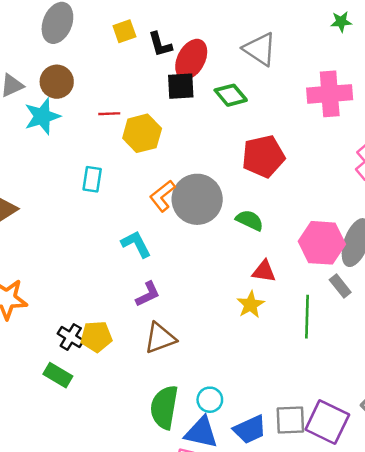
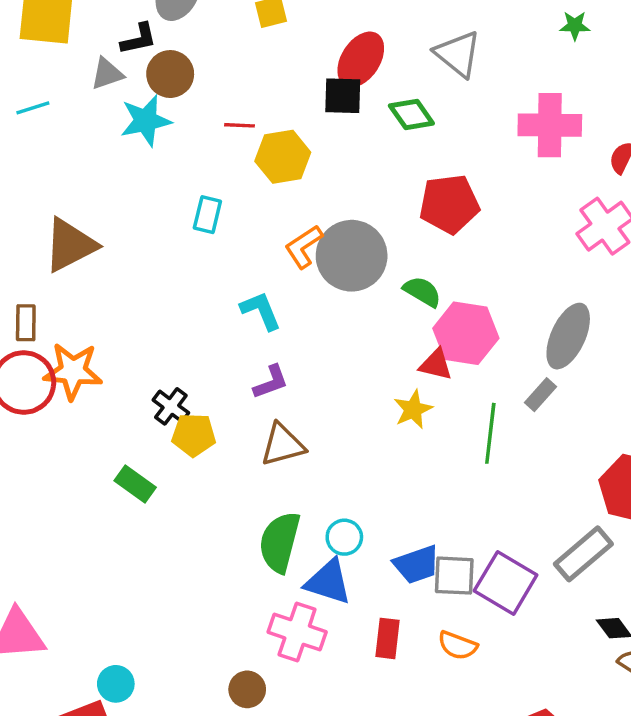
black L-shape: (160, 44) -> (139, 39), moved, turned -92
pink hexagon: (322, 243) -> (466, 333), moved
gray rectangle: (340, 286) -> (541, 395), turned 75
black cross: (71, 337) -> (171, 406), moved
blue trapezoid: (250, 429) -> (417, 565), moved

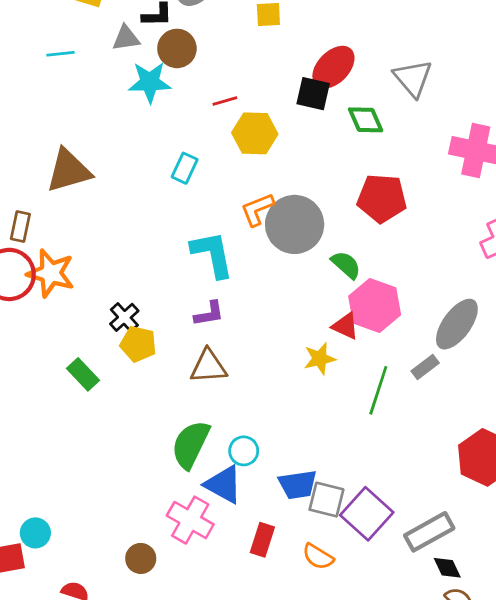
red line: (240, 125) -> (225, 101), turned -30
cyan L-shape: (261, 311) -> (212, 254), size x1.4
gray rectangle: (583, 554) -> (429, 532), moved

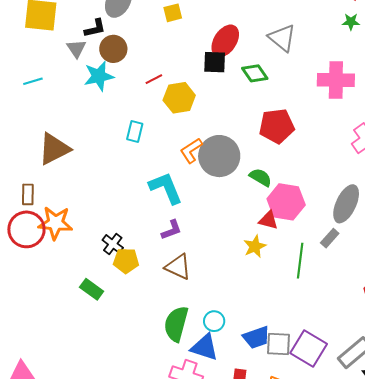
gray triangle: (126, 38) -> (76, 49), turned -45
cyan line: (61, 54) -> (33, 81), moved
brown triangle: (208, 366) -> (178, 267), turned 40

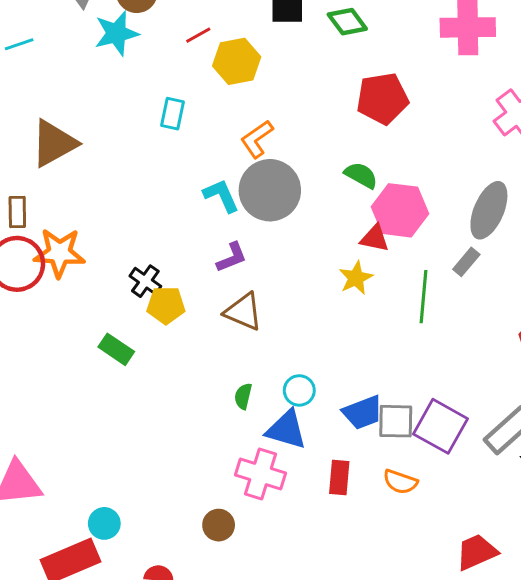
gray circle: (219, 156) -> (270, 190), moved
cyan L-shape: (166, 188) -> (221, 196), size x0.7
green semicircle: (176, 324) -> (243, 396), size x0.5

